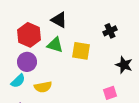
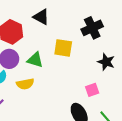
black cross: (110, 31) -> (92, 28), size x1.5
green triangle: (55, 45) -> (35, 60), moved

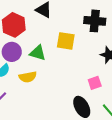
black cross: (92, 28) -> (95, 21), turned 30

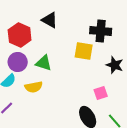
yellow square: (66, 41) -> (84, 51), moved

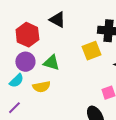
yellow square: (84, 51) -> (91, 51), turned -30

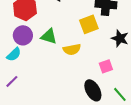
yellow semicircle: (41, 87) -> (72, 49), moved

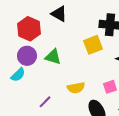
yellow semicircle: (72, 49) -> (76, 88), moved
purple line: (12, 81) -> (45, 102), moved

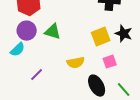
yellow square: (93, 45) -> (101, 37), moved
purple line: (45, 102) -> (37, 75), moved

